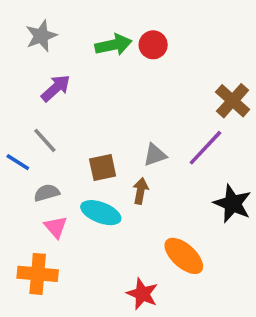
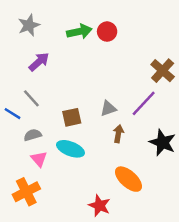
brown arrow: (140, 191) -> (118, 134), moved
orange cross: (38, 274) -> (26, 192), turned -32

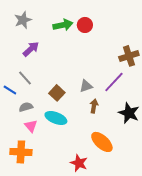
brown cross: (163, 71) -> (129, 56), turned 30
brown square: (72, 117) -> (57, 93), turned -35
orange cross: (26, 192) -> (21, 152), turned 30

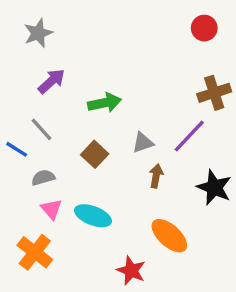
green arrow: (63, 25) -> (105, 103), moved
red circle: (85, 25) -> (204, 28), moved
cyan ellipse: (56, 118) -> (93, 216), moved
orange cross: (21, 152) -> (35, 252), turned 35

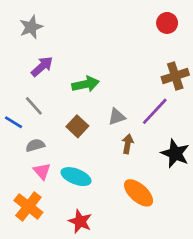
red star: (131, 271) -> (80, 221), moved

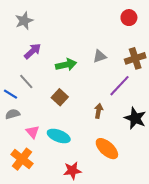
gray triangle: (117, 117) -> (100, 56), moved
gray semicircle: (35, 145) -> (13, 114), moved
red star: (80, 221) -> (72, 171), moved, turned -30

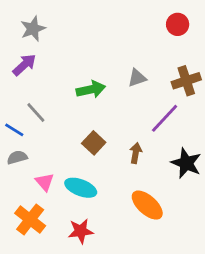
purple arrow: (32, 51) -> (24, 65), moved
brown square: (60, 97) -> (94, 143), moved
red star: (72, 171) -> (81, 231), moved

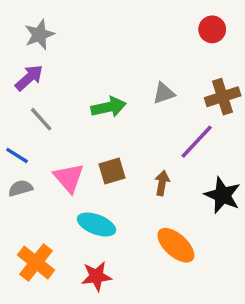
gray line: (36, 113) -> (41, 119), moved
brown square: (94, 143) -> (112, 171), turned 30
pink triangle: (45, 182) -> (69, 178), moved, size x1.4

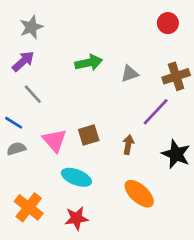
green arrow: (109, 107) -> (89, 63), moved

